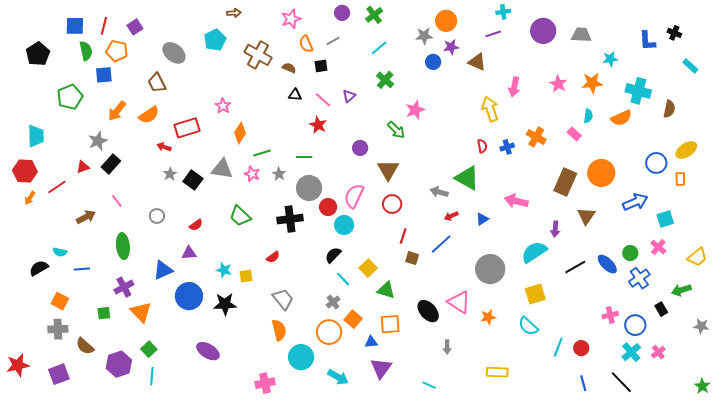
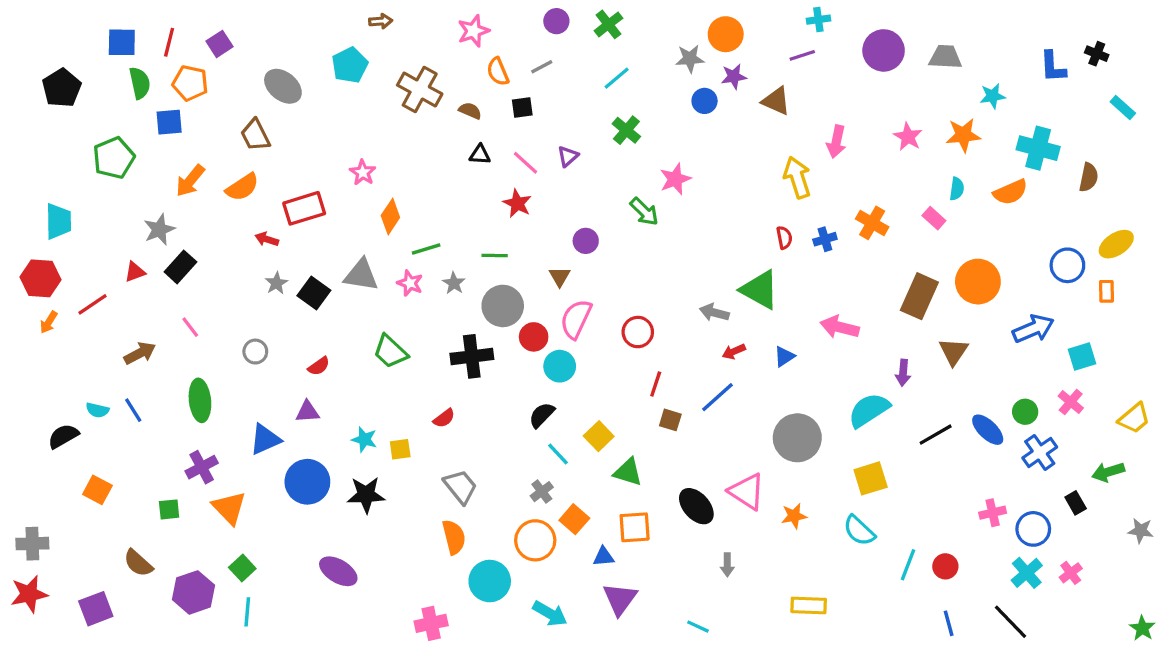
brown triangle: (388, 170) -> (560, 277), moved, size x0.6
blue line: (82, 269) -> (133, 410), moved, turned 63
gray cross: (58, 329) -> (32, 544), moved

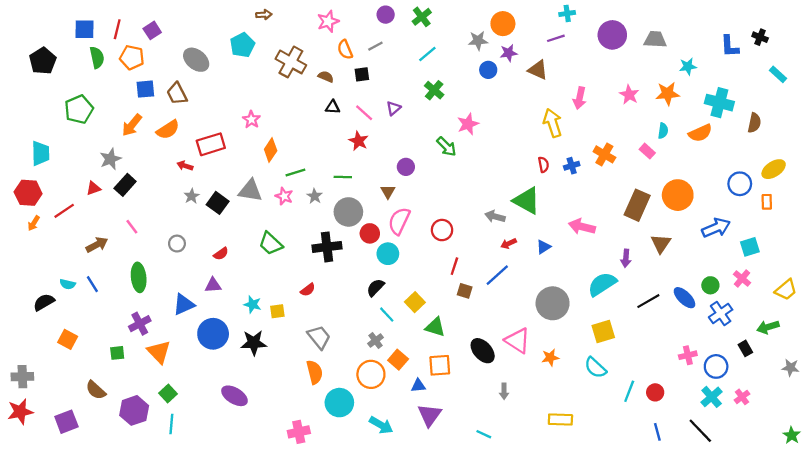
blue square: (169, 122) -> (145, 89), moved

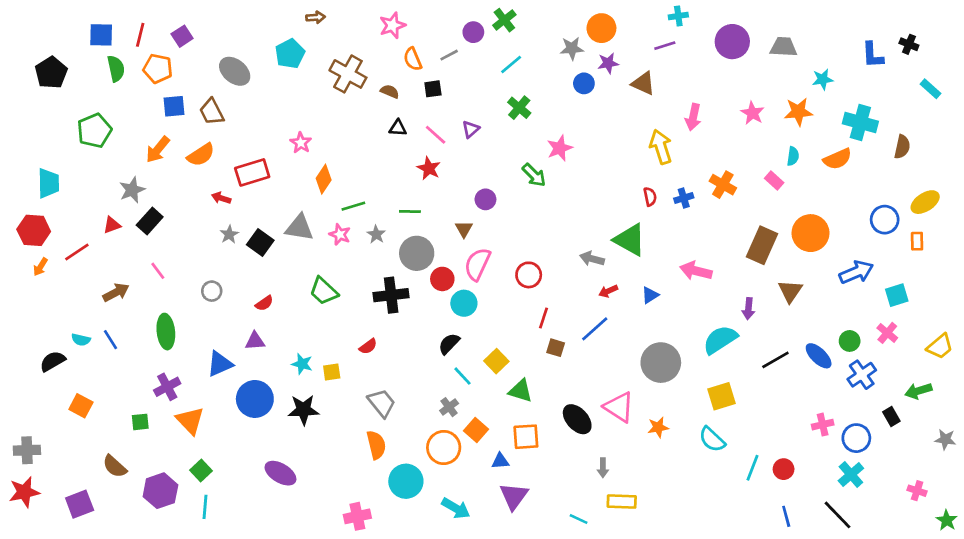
purple circle: (386, 15) -> (473, 32), moved
pink cross: (742, 397) -> (917, 491), moved, turned -35
yellow rectangle: (560, 419) -> (622, 501), moved

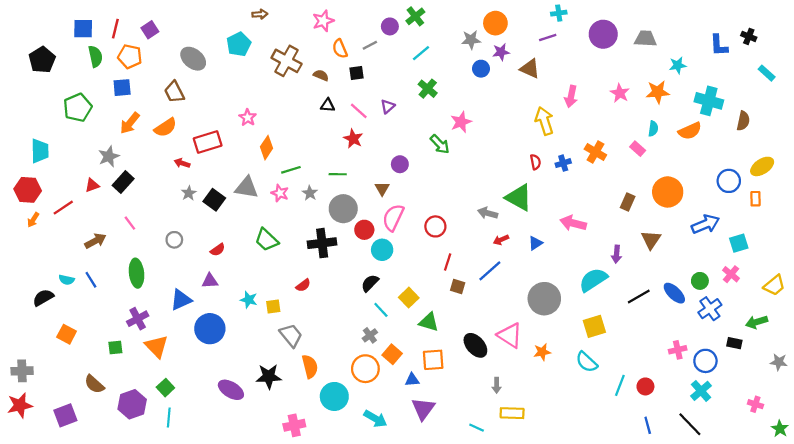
blue square: (174, 106) -> (122, 88), moved
brown rectangle: (762, 245) -> (628, 202), size x0.6
gray trapezoid: (382, 403) -> (291, 335), moved
black star: (303, 410) -> (269, 376), moved
black rectangle: (891, 416) -> (734, 343), turned -48

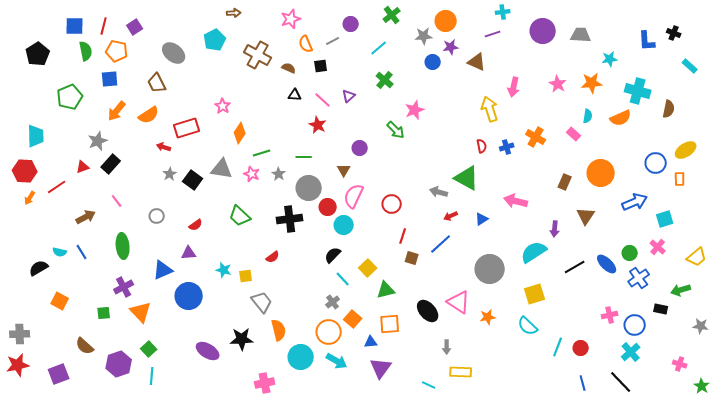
green cross: (415, 16) -> (392, 15), moved
green triangle: (429, 322) -> (386, 290), turned -30
cyan arrow: (375, 419) -> (337, 361), moved

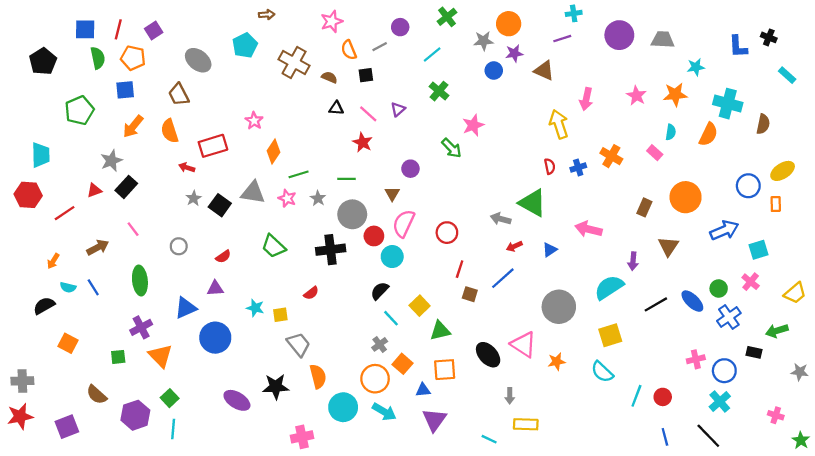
orange semicircle: (149, 115) -> (170, 131), turned 105
orange semicircle: (621, 118) -> (708, 134), turned -40
orange arrow: (30, 198) -> (53, 261), moved

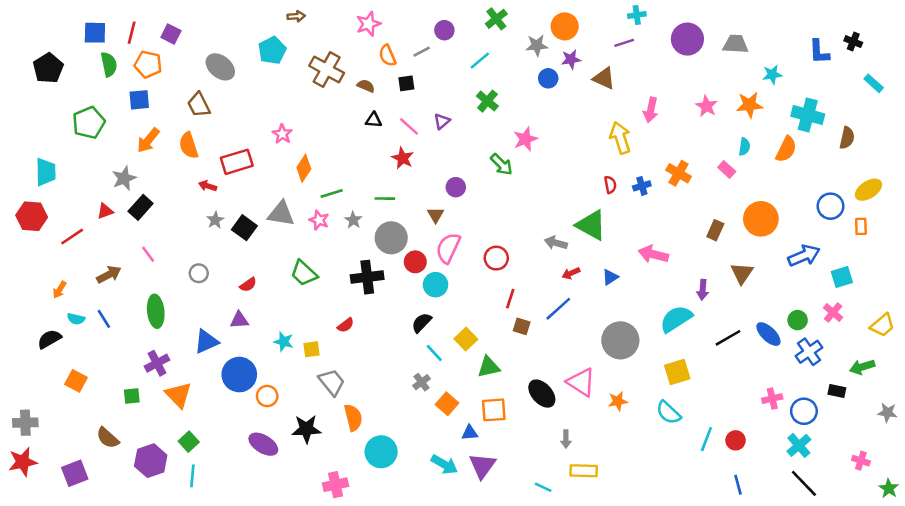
purple square: (154, 31) -> (171, 34), turned -30
orange circle: (375, 379) -> (267, 396), moved, size x0.7
cyan arrow: (384, 412) -> (444, 464), moved
black line: (708, 436) -> (804, 483), moved

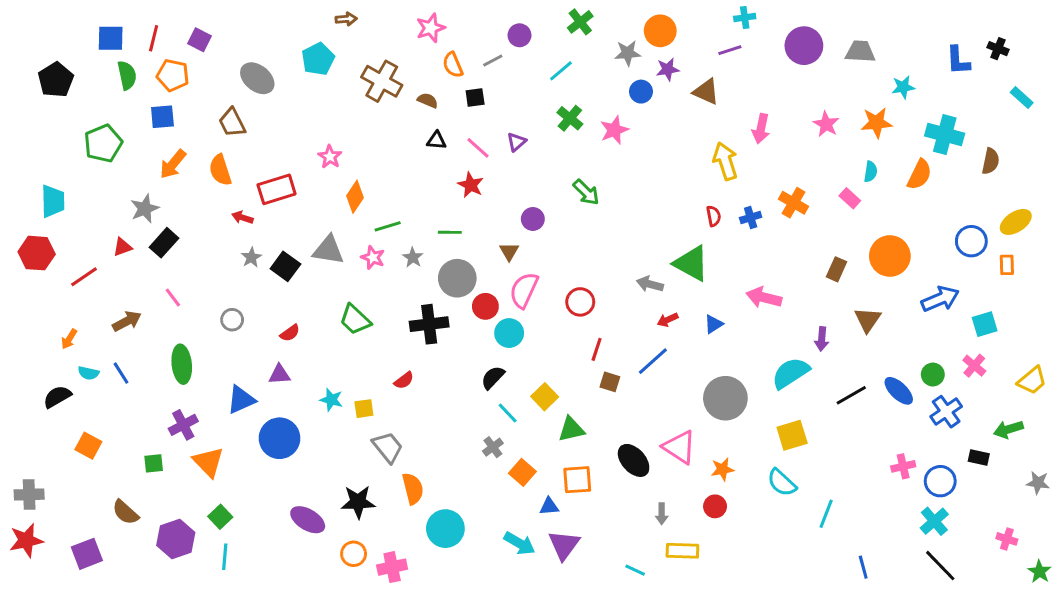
pink star: (525, 139) -> (614, 130), moved
orange circle: (267, 396) -> (354, 554), moved
red circle: (736, 440) -> (715, 506), moved

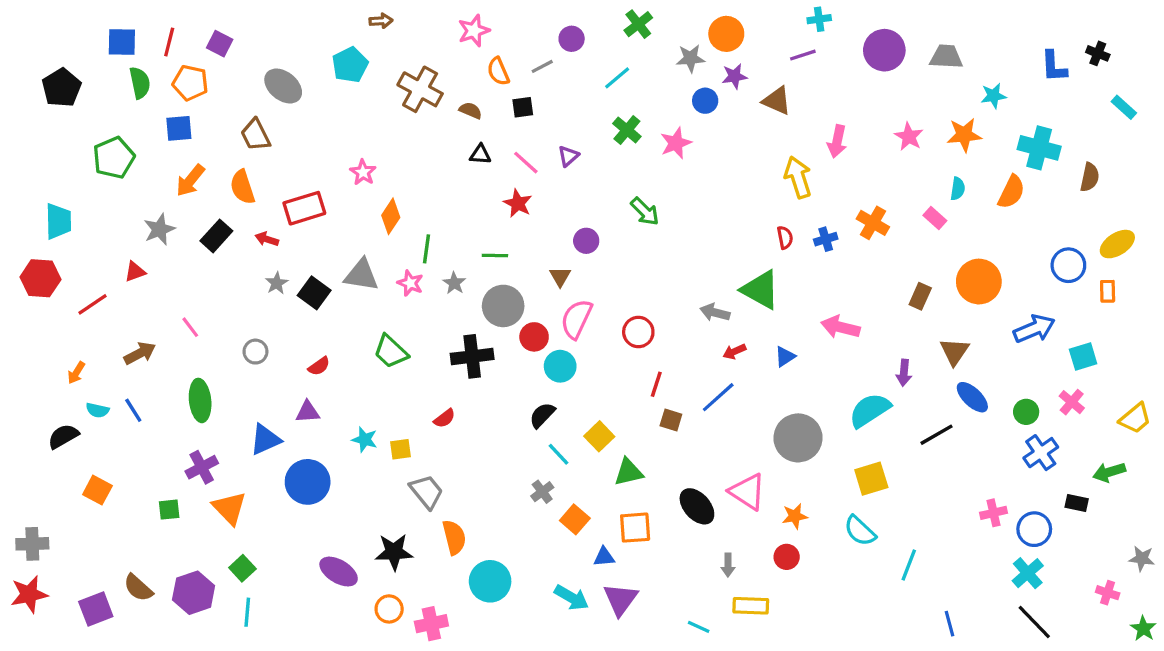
green line: (388, 226) -> (427, 249), turned -65
black rectangle: (164, 243) -> (216, 236), moved
blue ellipse: (899, 391) -> (972, 397), moved
gray star: (1038, 483) -> (1142, 558), moved
brown semicircle: (125, 512) -> (138, 588), moved

